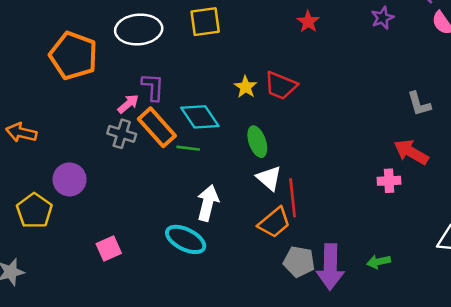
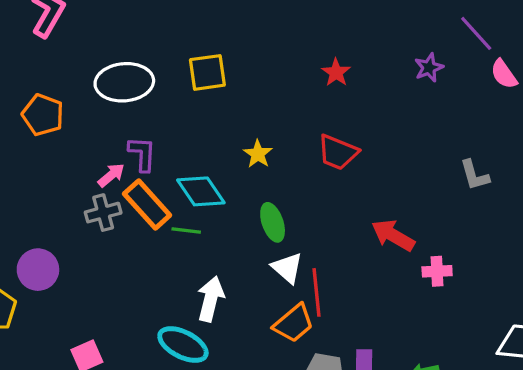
orange pentagon: (73, 56) -> (43, 115), size x0.7
red trapezoid: (281, 86) -> (338, 152), moved
gray cross: (122, 134) -> (103, 213), turned -32
red arrow: (411, 152) -> (393, 235), moved

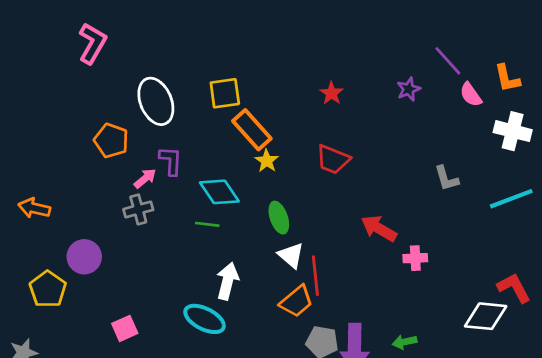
white ellipse: (124, 82) -> (156, 101), turned 72
orange pentagon: (43, 115) -> (111, 141), moved
orange rectangle: (147, 204) -> (252, 130), moved

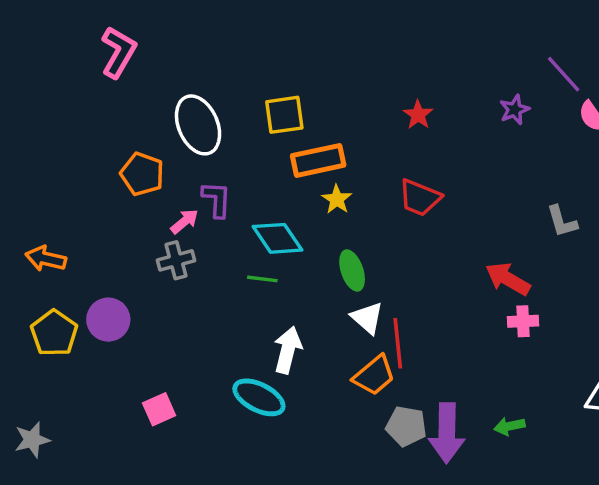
orange rectangle: (252, 130) -> (318, 160), turned -60
red arrow: (379, 228) -> (508, 279), moved
yellow pentagon: (48, 289) -> (54, 333), moved

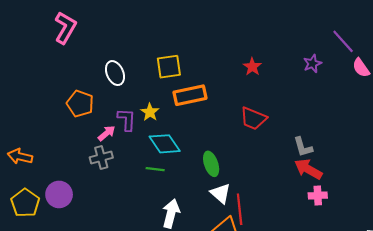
white ellipse: (198, 125) -> (115, 73), size x0.7
yellow star: (337, 199) -> (150, 112), moved
gray L-shape: (562, 221) -> (303, 147), moved

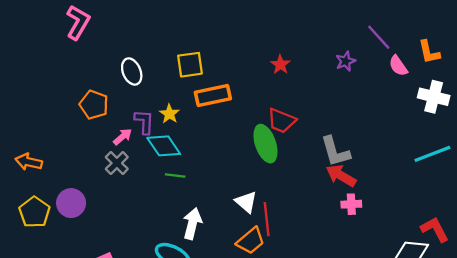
cyan diamond: (165, 144) -> (164, 146), moved
gray L-shape: (303, 147) -> (335, 152), size x1.4
gray cross: (101, 158) -> (117, 163), turned -30
green ellipse: (211, 164) -> (265, 144), moved, size x1.4

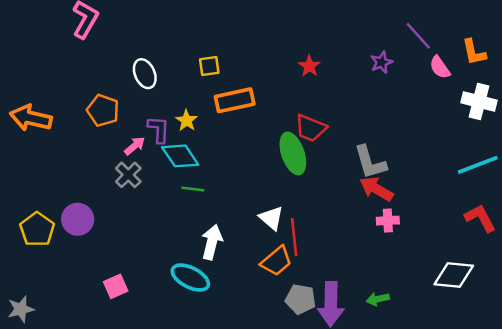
yellow square: (190, 65) -> (209, 66), size x0.7
orange arrow: (29, 162) -> (31, 118), moved, size x1.4
red L-shape: (435, 229) -> (480, 218), moved

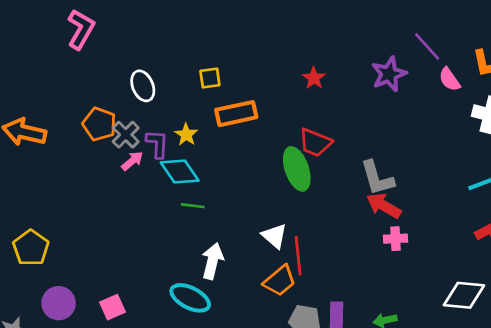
purple star: (382, 62) -> (389, 74), size x1.5
gray cross: (128, 175) -> (126, 135), moved
purple circle: (78, 219) -> (59, 303), moved

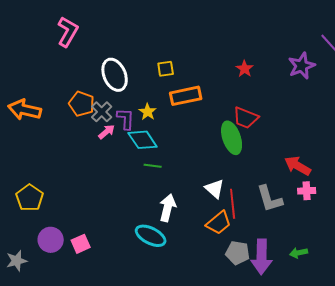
white ellipse: (143, 86) -> (115, 75), size x1.4
gray L-shape: (377, 178) -> (270, 199), moved
pink square: (112, 307) -> (81, 244), moved

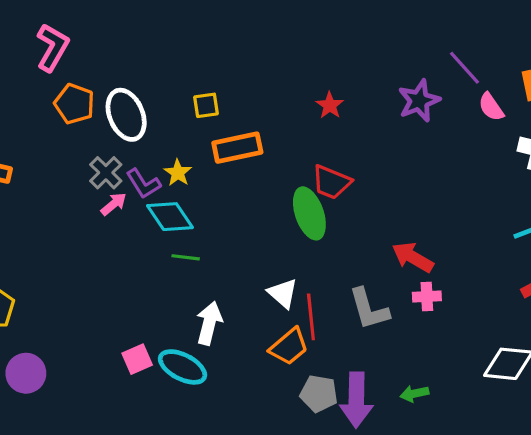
orange pentagon: (82, 104) -> (74, 104), moved
purple L-shape: (126, 119) -> (143, 184), turned 145
pink square: (81, 244) -> (137, 359), moved

